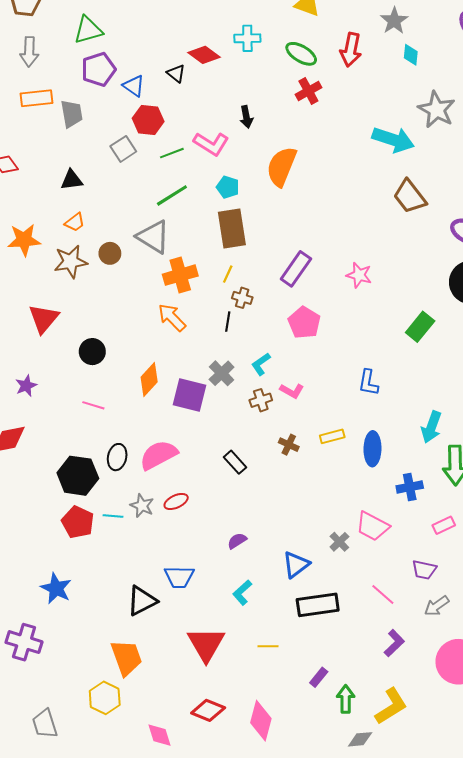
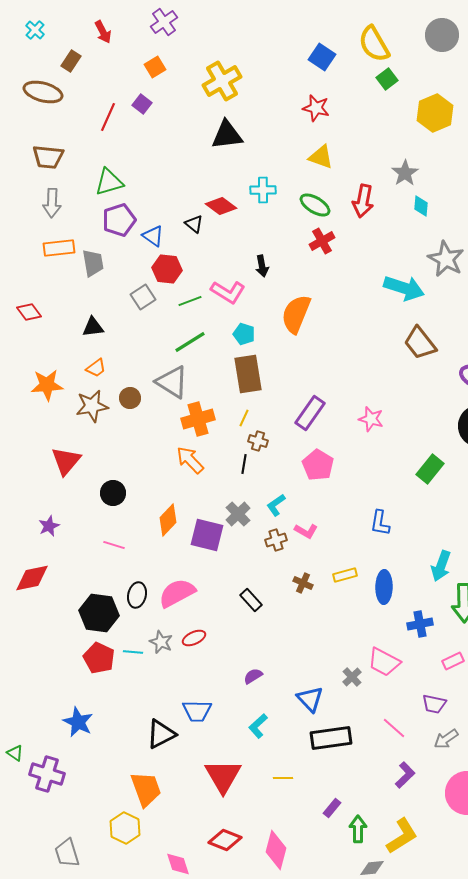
blue triangle: (296, 565) -> (310, 699), turned -36

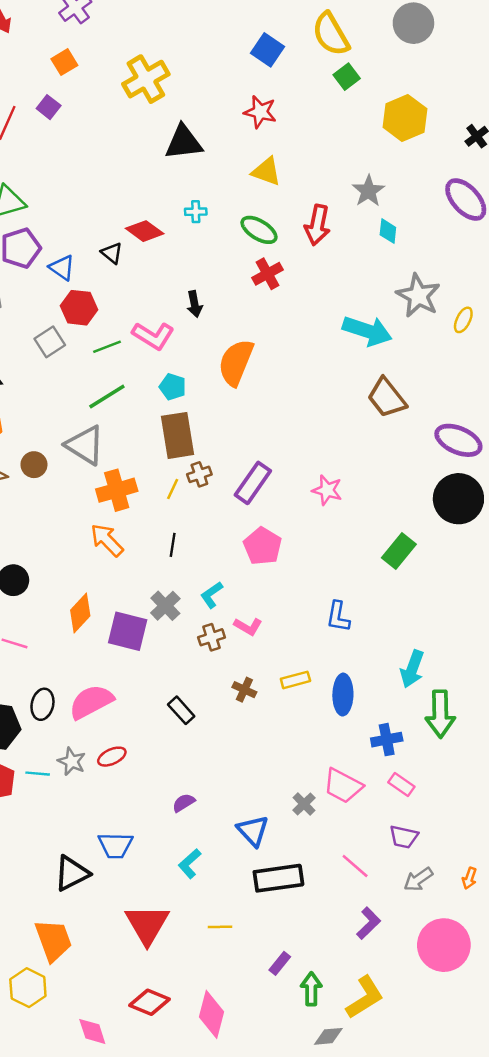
black triangle: (227, 135) -> (184, 142), moved
cyan cross: (263, 190) -> (196, 212), size x0.7
brown cross: (258, 441) -> (199, 474), moved, turned -36
pink rectangle: (453, 661) -> (401, 785), moved, turned 60

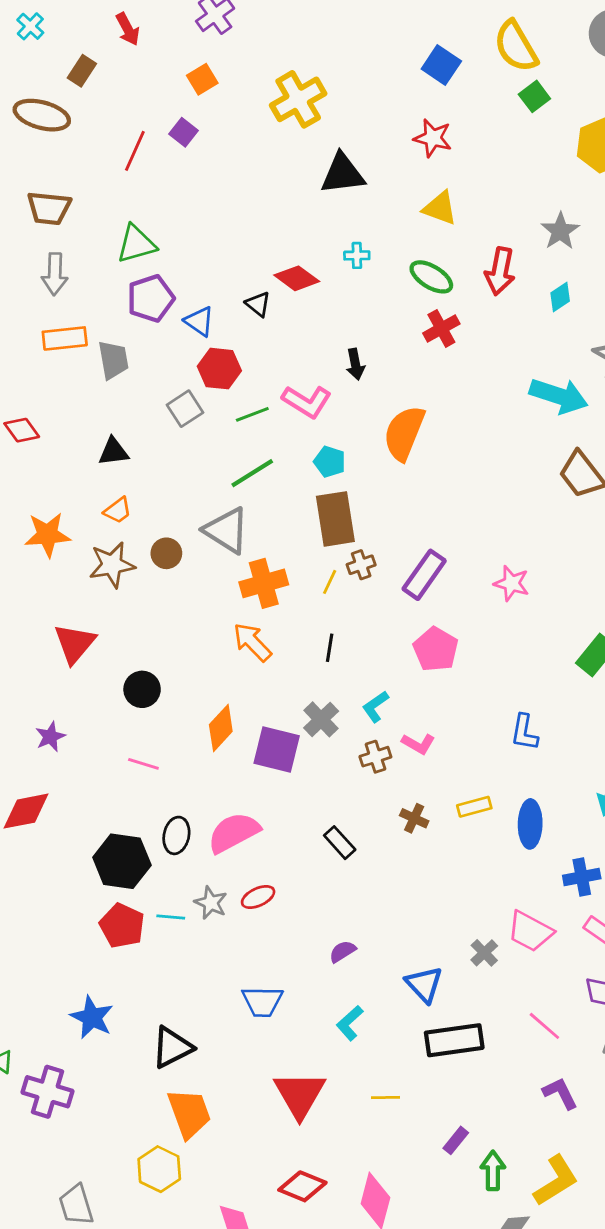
cyan diamond: (388, 231) -> (560, 297), moved, turned 50
black triangle: (72, 873) -> (172, 1047), moved
purple L-shape: (368, 923) -> (560, 1093), turned -72

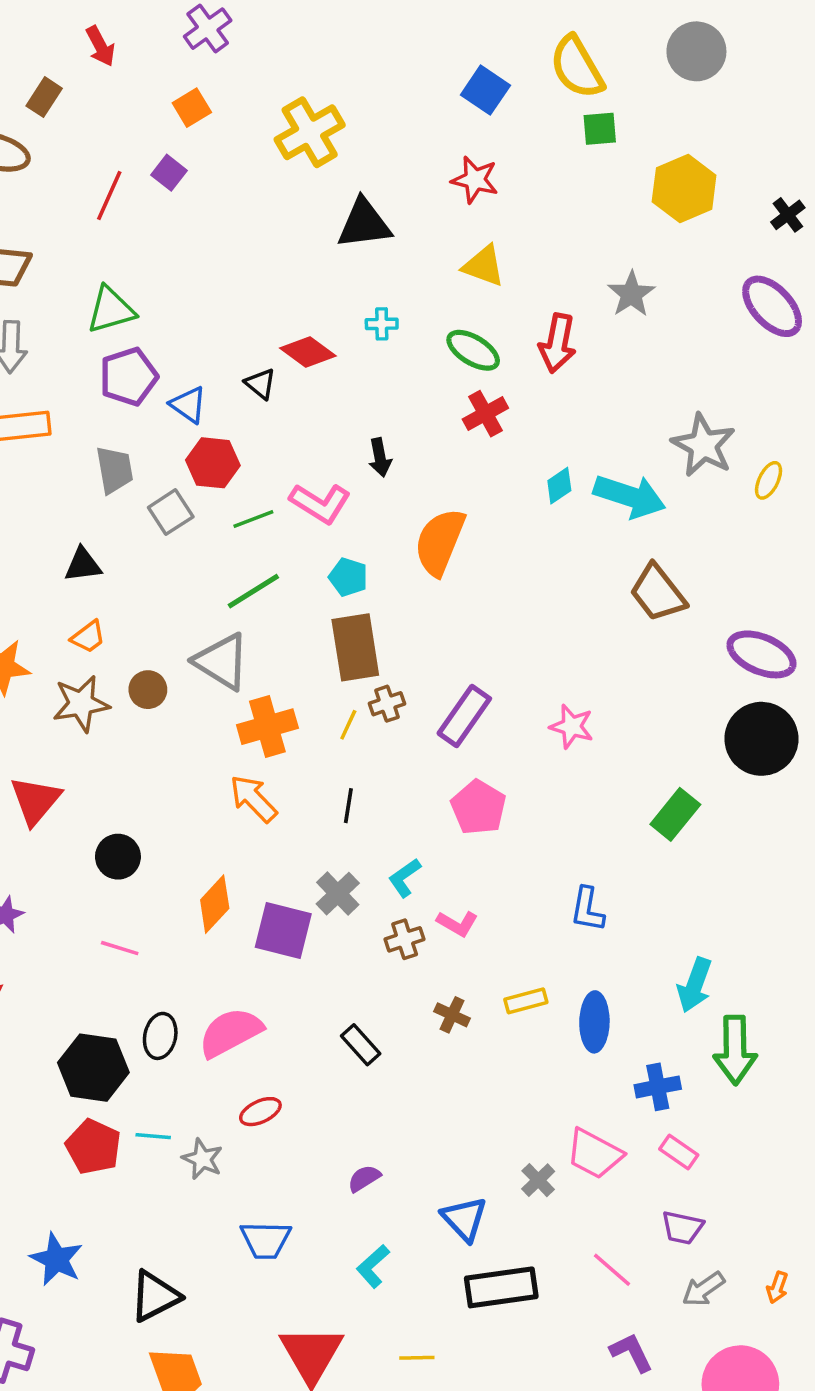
green square: (534, 96) -> (600, 129), turned 32
cyan diamond: (560, 297) -> (559, 486), moved
gray trapezoid: (113, 360) -> (114, 470), moved
gray star: (211, 903) -> (202, 1159), moved

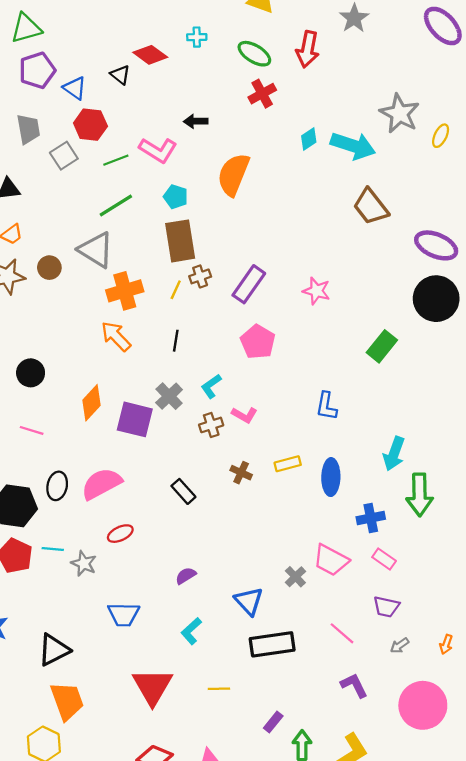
black arrow: (380, 458) -> (196, 121), turned 100
gray arrow: (703, 1289) -> (400, 645), size x0.7

